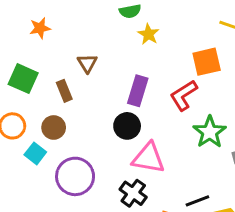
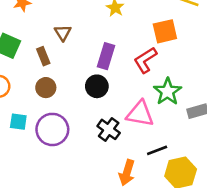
brown circle: (54, 127) -> (46, 88), moved
cyan square: (35, 153) -> (18, 122), moved, turned -30
pink triangle: (148, 158) -> (140, 114), moved
black cross: (133, 193) -> (109, 129), moved

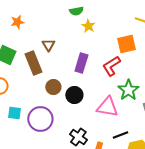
brown rectangle: (43, 56) -> (33, 63), size x1.6
black circle: (97, 86) -> (74, 95), moved
brown circle: (46, 88) -> (53, 87), moved
black cross: (109, 129) -> (78, 137), moved

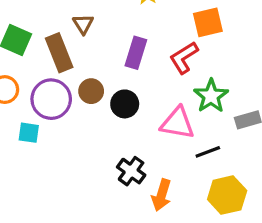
purple circle: (40, 119) -> (51, 99), moved
black line: (120, 135) -> (208, 152), moved

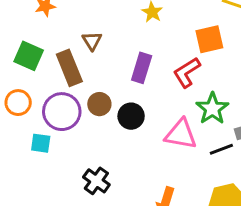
black line: (208, 152) -> (221, 149), moved
black cross: (131, 171) -> (96, 181), moved

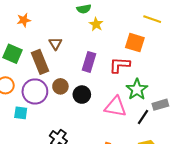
orange square: (209, 39) -> (135, 43), turned 30
red L-shape: (187, 72) -> (120, 65), turned 35
black line: (221, 149) -> (143, 117), turned -35

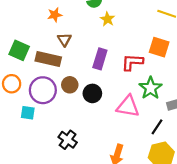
orange star: (24, 20) -> (55, 15), moved
orange square: (135, 43) -> (159, 47), moved
brown rectangle: (40, 62) -> (48, 59), turned -55
black line: (143, 117) -> (157, 127), moved

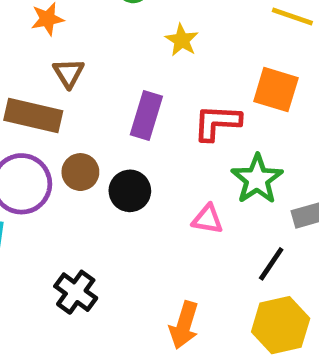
yellow star: (107, 19) -> (182, 40), moved
pink triangle: (128, 106) -> (208, 219), size x0.6

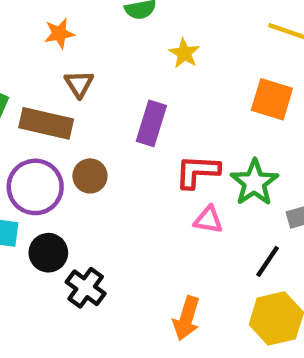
red L-shape: (217, 123) -> (197, 172), moved
black circle: (130, 191) -> (48, 253), moved

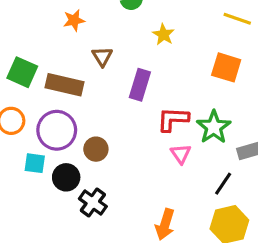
brown triangle: (79, 84) -> (102, 56), moved
brown circle: (90, 176) -> (96, 149), moved
pink triangle: (208, 220) -> (181, 154), turned 45

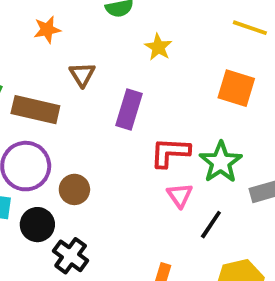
black line: (223, 184) -> (211, 225), moved

